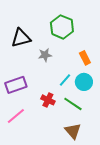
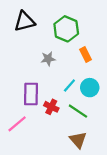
black triangle: (21, 38) -> (25, 21), moved
orange rectangle: (85, 58) -> (85, 54), moved
purple rectangle: (16, 85) -> (31, 94), moved, turned -70

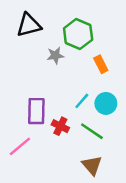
gray star: (48, 59) -> (55, 55), moved

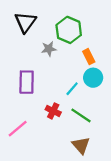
black triangle: (29, 25) -> (25, 22), turned -40
cyan circle: (106, 103) -> (93, 78), moved
purple rectangle: (36, 111) -> (27, 82), moved

